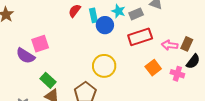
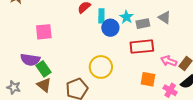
purple semicircle: (25, 56) -> (30, 60), moved, turned -36
orange square: (153, 68) -> (148, 79), turned 35

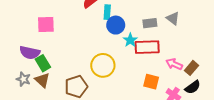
cyan star: (126, 17) -> (130, 40), moved
gray star: (14, 87) -> (23, 79), moved

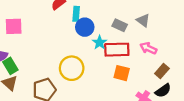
gray rectangle: (150, 23) -> (120, 25), turned 32
pink arrow: (174, 64) -> (148, 48), moved
orange square: (151, 82) -> (122, 73), moved

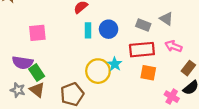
cyan rectangle: (76, 14) -> (88, 30), moved
cyan star: (100, 42) -> (115, 64), moved

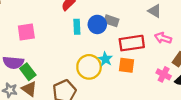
gray rectangle: (143, 25) -> (111, 21), moved
orange square: (148, 73) -> (127, 65), moved
pink cross: (172, 97) -> (164, 74), moved

